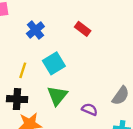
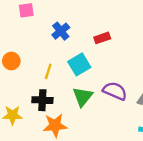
red rectangle: (83, 29) -> (102, 38), moved, turned -56
purple semicircle: (90, 109) -> (115, 91), moved, size x1.5

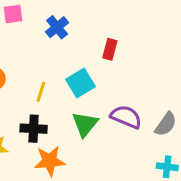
blue cross: (61, 31) -> (57, 27), moved
red rectangle: (102, 38) -> (110, 49), turned -56

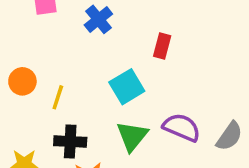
yellow line: (41, 92) -> (58, 97), moved

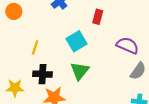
orange circle: (22, 81) -> (14, 11), moved
purple semicircle: (182, 127) -> (127, 45), moved

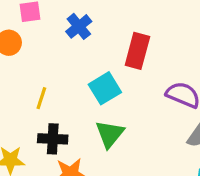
red rectangle: (98, 17) -> (137, 51), size x1.5

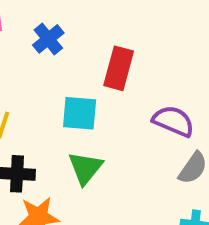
cyan square: (105, 88) -> (80, 113), turned 36

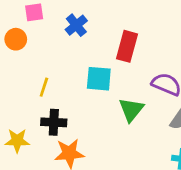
green triangle: (85, 168) -> (131, 110), moved

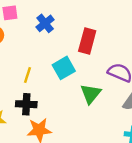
cyan square: (99, 79) -> (64, 68), turned -35
yellow line: (44, 87) -> (27, 75), moved

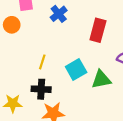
cyan square: (64, 68) -> (76, 70), moved
green triangle: (91, 94) -> (101, 79), turned 40

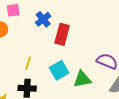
red rectangle: (98, 30) -> (62, 34), moved

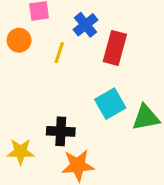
yellow line: (28, 63) -> (59, 53), moved

